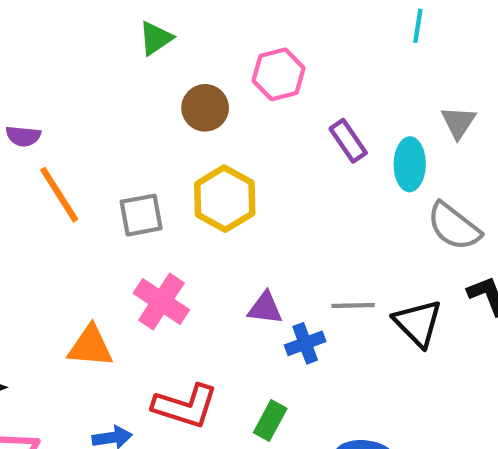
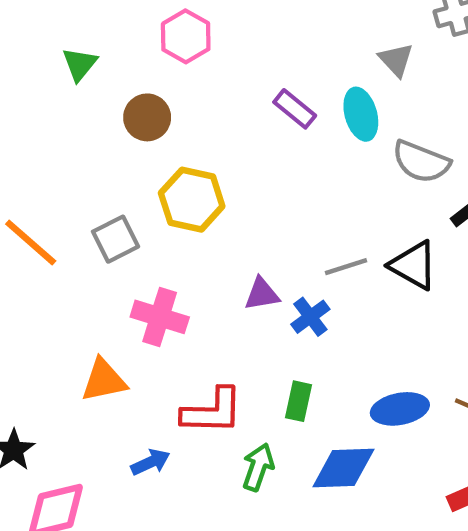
pink hexagon: (279, 74) -> (186, 36), moved

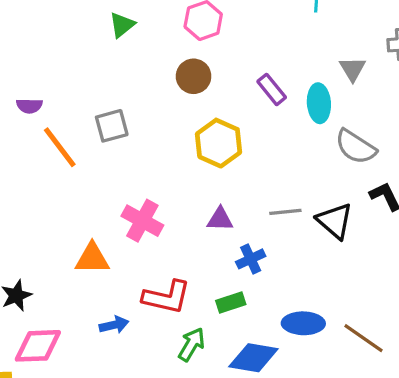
brown circle: (147, 117) -> (194, 76), moved
yellow hexagon: (192, 200) -> (219, 143), moved
gray square: (116, 239) -> (112, 126), moved
blue cross: (310, 317) -> (251, 259), moved
green rectangle: (298, 401) -> (231, 303), turned 48

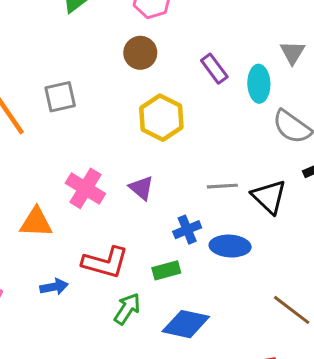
purple triangle: (220, 219) -> (141, 188), moved, turned 36
blue ellipse: (303, 323) -> (230, 246), moved

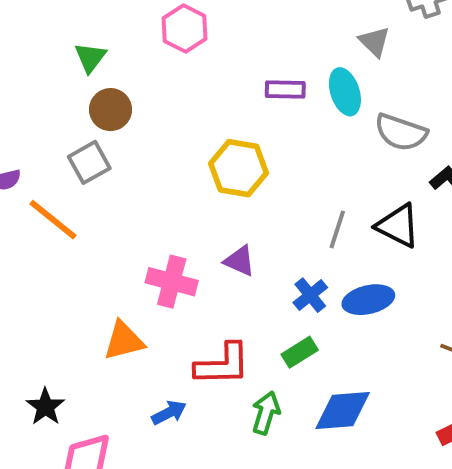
brown circle: (140, 53) -> (111, 110), moved
purple rectangle: (214, 69) -> (285, 89), turned -36
gray square: (60, 97) -> (89, 162), moved
gray line: (222, 186) -> (337, 229), turned -52

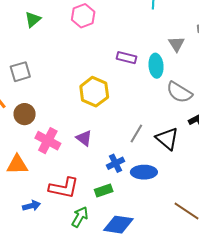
brown circle: (111, 110) -> (25, 114), moved

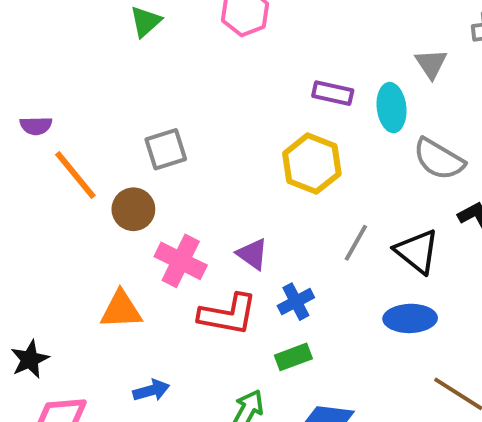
gray square: (20, 72) -> (166, 149), moved
yellow hexagon: (94, 92) -> (312, 164), moved
blue cross: (115, 163) -> (296, 302), moved
blue ellipse: (144, 172) -> (410, 318), moved
red L-shape: (64, 188) -> (228, 314), moved

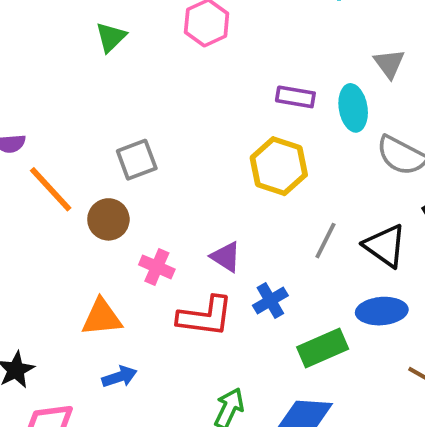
pink cross: (181, 261) -> (157, 267), size x0.7
green rectangle: (293, 357) -> (323, 348), moved, size x1.4
blue arrow: (151, 390) -> (119, 377), moved

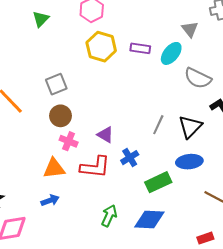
cyan ellipse: (353, 108) -> (171, 53), turned 50
yellow hexagon: (279, 166) -> (101, 47), moved
brown circle: (108, 219) -> (60, 116), moved
black triangle: (385, 246) -> (190, 127), turned 40
orange triangle: (102, 317) -> (54, 168), moved

